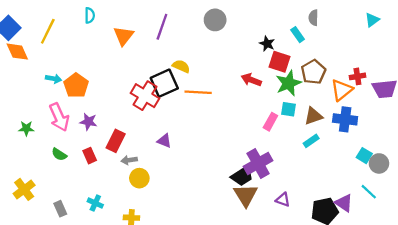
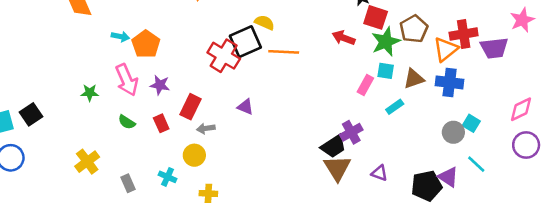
red cross: (357, 76) -> (464, 34), size x1.5
cyan rectangle: (311, 141) -> (395, 107), moved
purple cross: (258, 163) -> (351, 132), size x0.7
gray circle: (379, 163) -> (453, 132), moved
yellow circle: (139, 178) -> (194, 155), moved

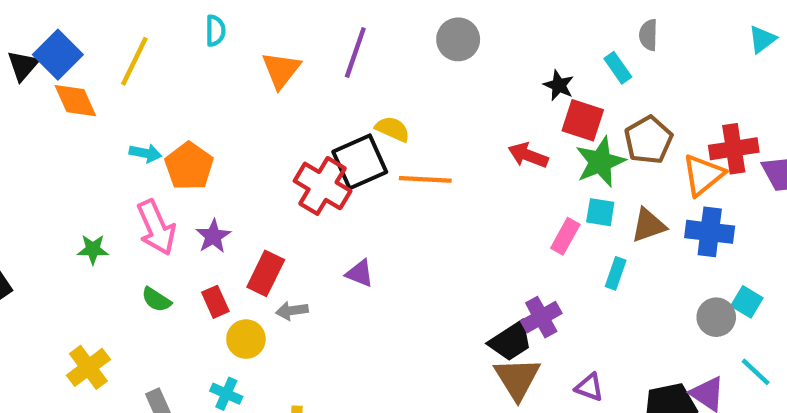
purple star: (160, 85) -> (213, 236), turned 30
cyan rectangle: (395, 107) -> (616, 273), turned -36
yellow circle: (194, 155) -> (246, 339), moved

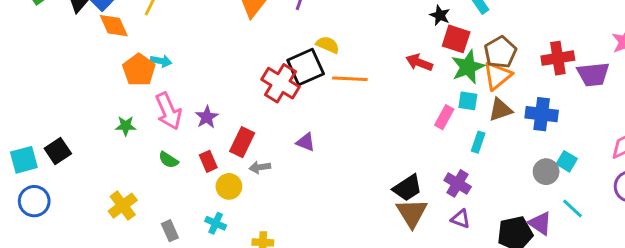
orange pentagon: (189, 166) -> (139, 70), moved
orange triangle: (703, 175) -> (497, 76), moved
purple cross: (541, 317) -> (458, 183), moved, turned -30

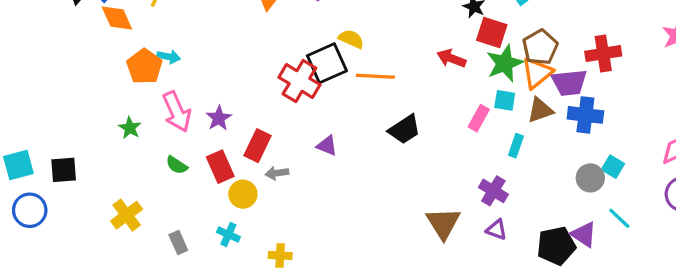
purple trapezoid: (593, 74) -> (569, 83), moved
green star: (126, 126) -> (130, 128), turned 30
black square: (58, 151) -> (64, 170), moved, turned 30
red rectangle: (208, 161) -> (220, 167), size x1.4
black trapezoid: (407, 188) -> (404, 129), moved

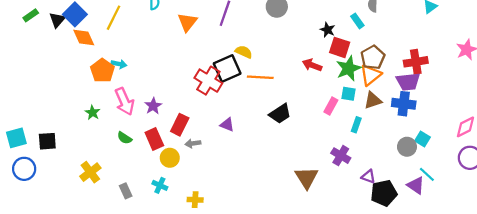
purple trapezoid: (569, 83) -> (408, 82), moved
purple triangle: (497, 230) -> (368, 177), moved
purple triangle: (584, 234) -> (416, 185), moved

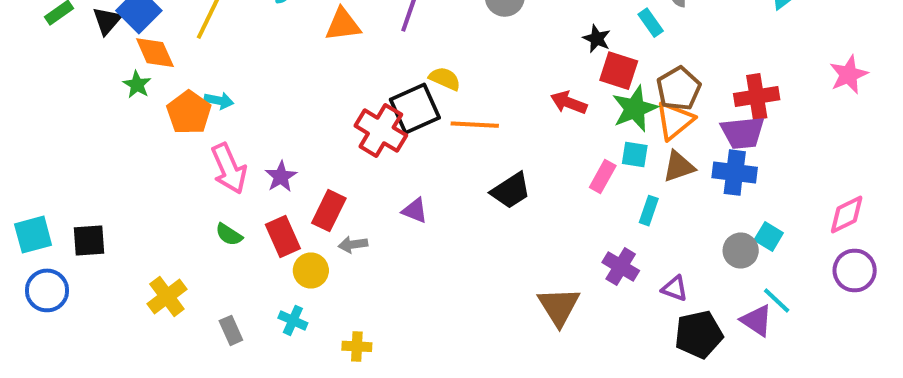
orange triangle: (187, 22) -> (343, 25), turned 45
green star: (93, 113) -> (137, 85), moved
purple triangle: (368, 177) -> (675, 288), moved

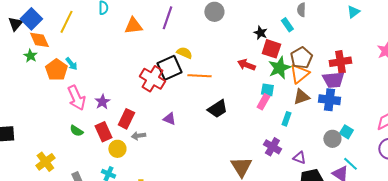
cyan arrow: (219, 101) -> (71, 64), turned 40
cyan square: (635, 155) -> (267, 90), moved

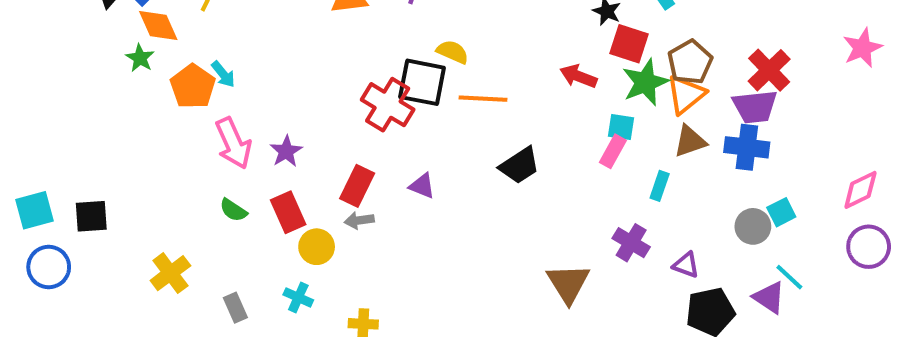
red cross: (340, 62) -> (769, 70), turned -35
black square: (169, 68) -> (422, 82), turned 35
red rectangle: (126, 119) -> (357, 186), moved
cyan square: (346, 132) -> (781, 212), turned 32

